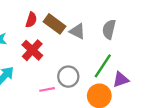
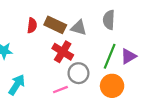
red cross: (32, 50) -> (63, 52), moved
purple triangle: (121, 80) -> (129, 56), moved

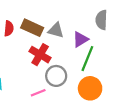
gray semicircle: (109, 20) -> (101, 20), moved
purple triangle: (129, 56) -> (80, 39), moved

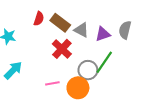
purple triangle: (80, 39) -> (103, 34), moved
gray circle: (56, 76) -> (88, 70), moved
orange circle: (90, 88) -> (78, 88), moved

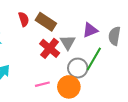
red semicircle: (39, 19) -> (24, 19), turned -32
gray triangle: (81, 30) -> (68, 42), moved, turned 35
gray semicircle: (125, 30) -> (114, 36), moved

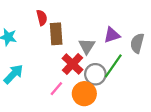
brown rectangle: (46, 22) -> (56, 34), moved, turned 48
red cross: (50, 48) -> (72, 64), moved
pink line: (42, 84) -> (56, 89), turned -40

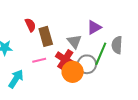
gray semicircle: (137, 43) -> (117, 45), moved
pink line: (56, 89) -> (39, 60), moved, turned 48
orange circle: (84, 94) -> (73, 72), moved

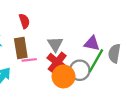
purple triangle: (94, 27) -> (92, 43), moved, turned 35
brown rectangle: (46, 36) -> (21, 48), moved
gray triangle: (74, 41) -> (55, 44), moved

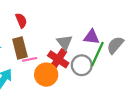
gray triangle: (55, 44) -> (65, 42), moved
gray semicircle: (114, 53) -> (115, 45), turned 36
orange circle: (63, 76) -> (46, 75), moved

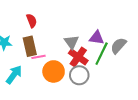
red cross: (58, 59) -> (78, 57), moved
gray circle: (82, 65) -> (79, 75), moved

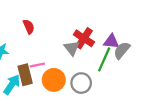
purple triangle: (97, 38) -> (111, 41), moved
brown rectangle: (30, 46) -> (25, 75), moved
red cross: (78, 57) -> (84, 38), moved

